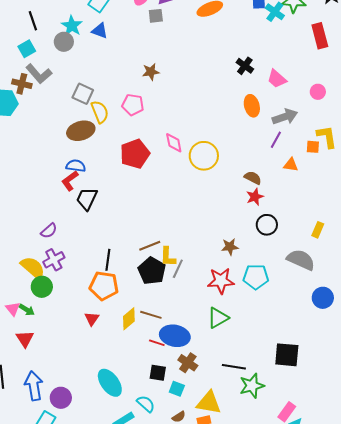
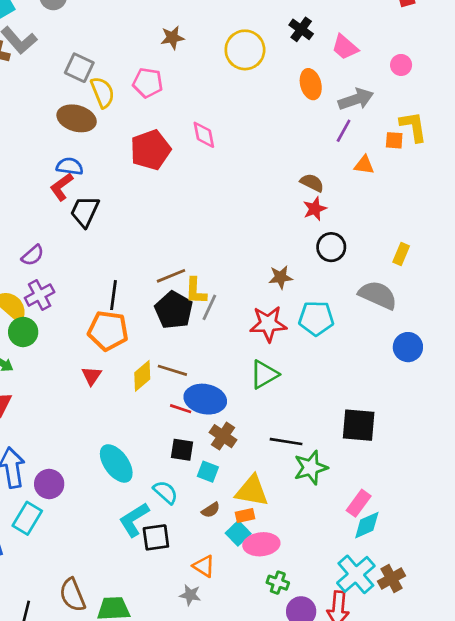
brown ellipse: (81, 131) -> (77, 118), turned 32
yellow circle: (204, 156) -> (245, 50), moved

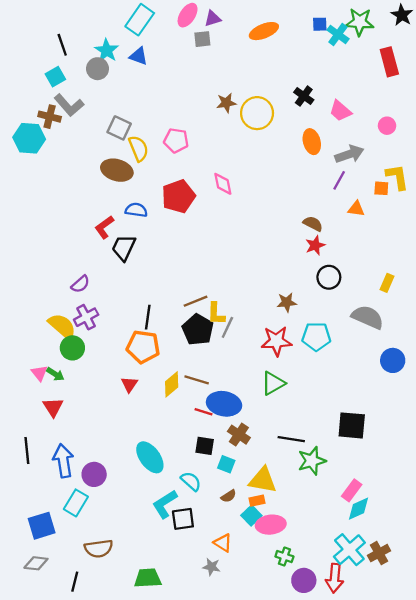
brown star: (172, 38) -> (226, 103), moved
blue semicircle: (70, 166) -> (136, 210), moved
brown semicircle: (72, 595) -> (99, 549), moved, turned -76

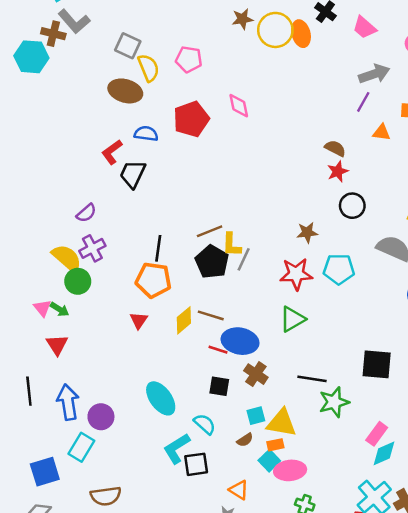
orange ellipse: (312, 142) -> (301, 34), moved
cyan square: (226, 464) -> (256, 416), moved, turned -36

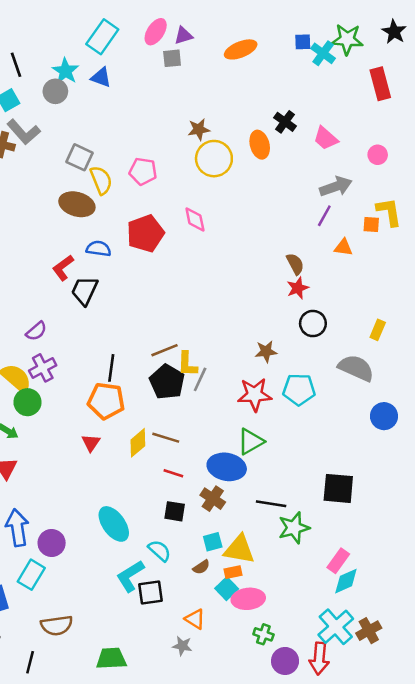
yellow circle: (275, 30) -> (214, 159), moved
brown semicircle: (335, 148) -> (295, 264), turned 35
blue ellipse: (240, 341) -> (227, 467), moved

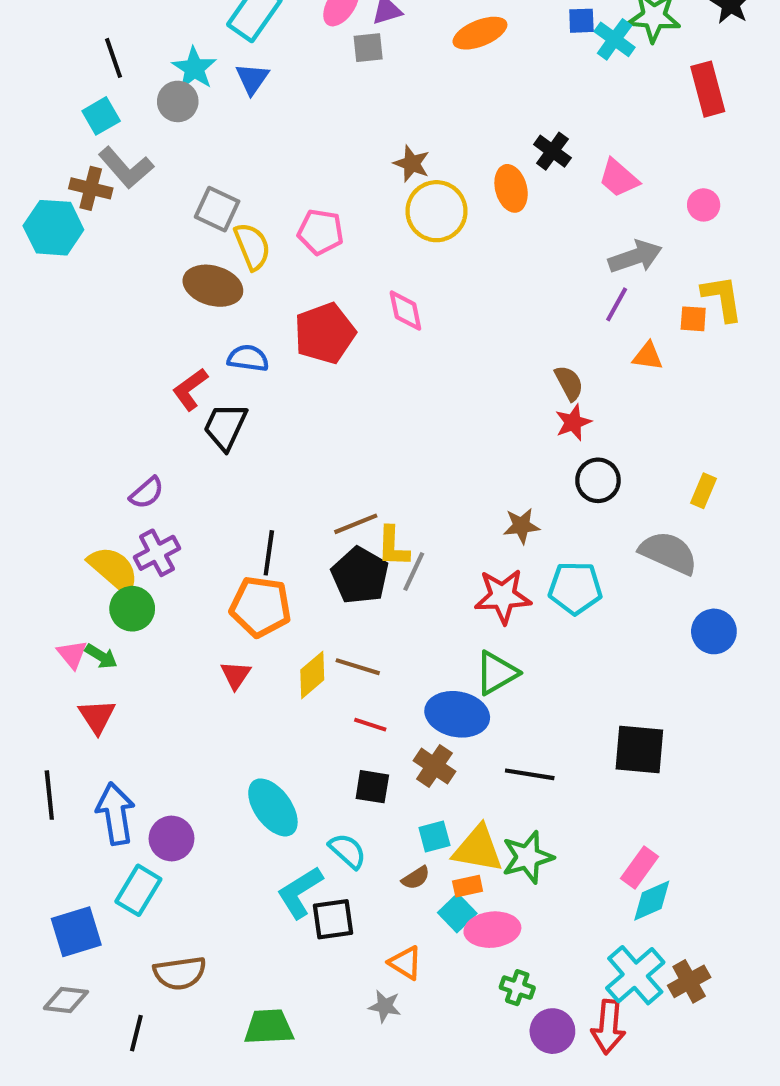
blue triangle: (101, 77) -> (252, 79), turned 45
brown star: (199, 129) -> (412, 164), turned 30
green star: (294, 528) -> (528, 857), moved

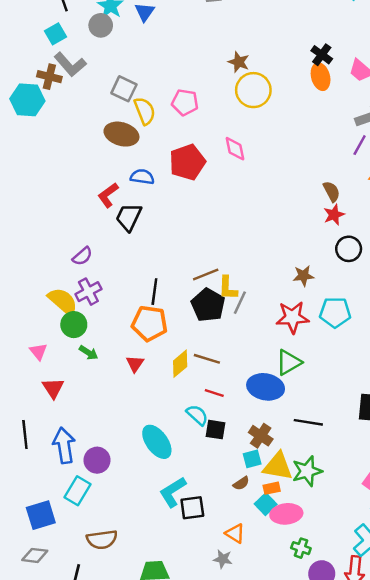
orange ellipse: (511, 188) -> (321, 77), moved
green arrow: (101, 656) -> (88, 353), moved
brown cross: (434, 766) -> (261, 436), moved
cyan semicircle: (347, 851) -> (197, 415), moved

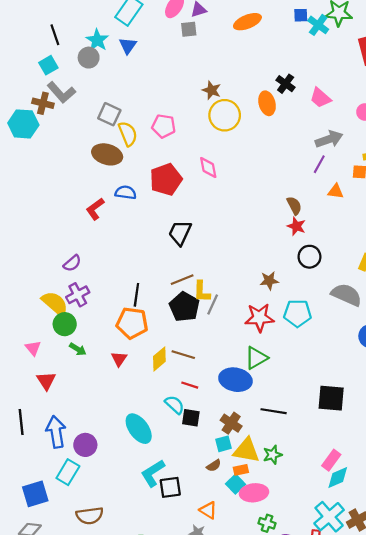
orange ellipse: (321, 77) -> (267, 103), moved
red star: (334, 215) -> (296, 226), turned -30
black trapezoid: (129, 217) -> (180, 233), moved
green star: (307, 471) -> (272, 455), size x0.7

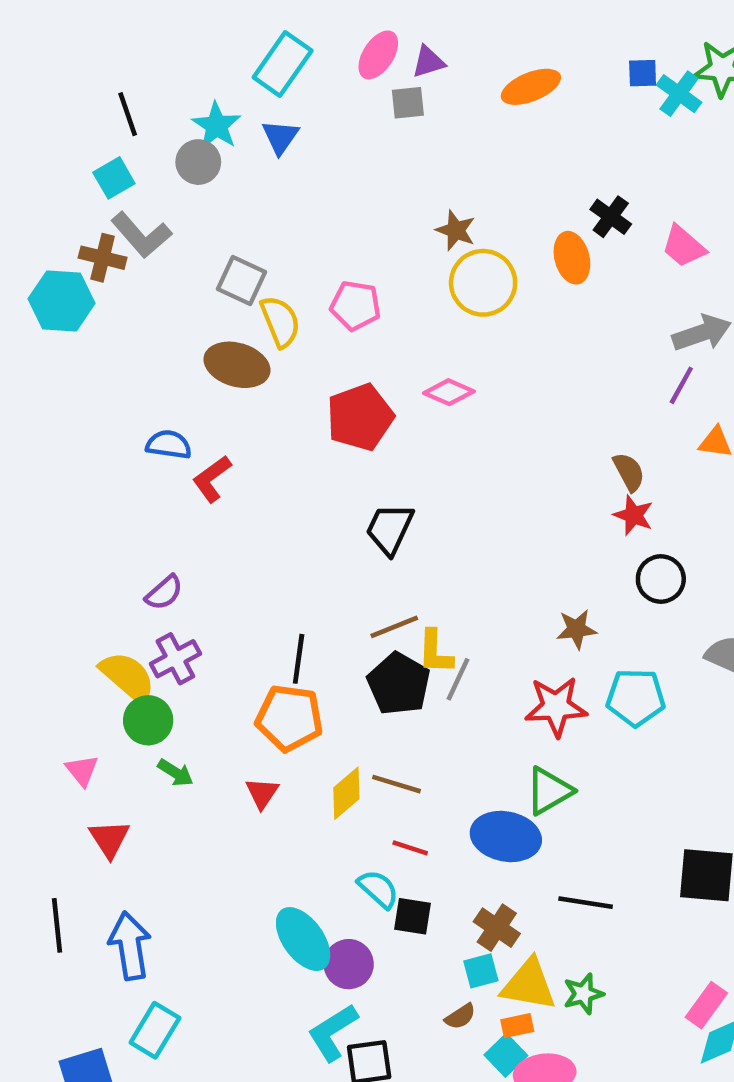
pink diamond: (208, 167) -> (449, 392), turned -55
blue semicircle: (126, 192) -> (169, 445), moved
purple circle: (85, 445) -> (349, 964), moved

